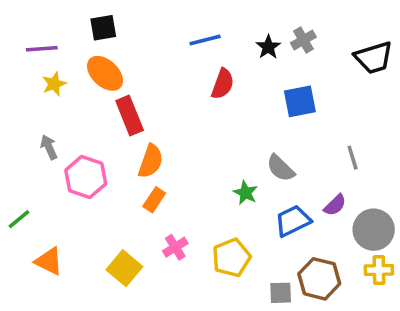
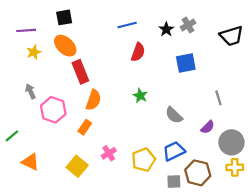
gray semicircle: (281, 168) -> (174, 115), moved
green star: (245, 193) -> (140, 96), moved
orange rectangle: (154, 200) -> (85, 127), moved
blue trapezoid: (293, 221) -> (174, 151), moved

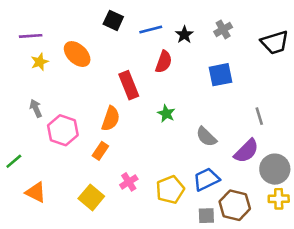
black square: (64, 17) -> (113, 20), moved, turned 35
black star: (166, 29) -> (184, 35), moved
red rectangle: (80, 72) -> (129, 85), moved
purple semicircle: (208, 127) -> (246, 151), size x1.5

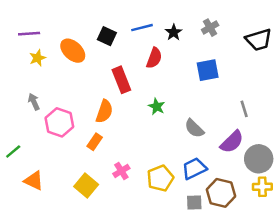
black square: (113, 20) -> (107, 36), moved

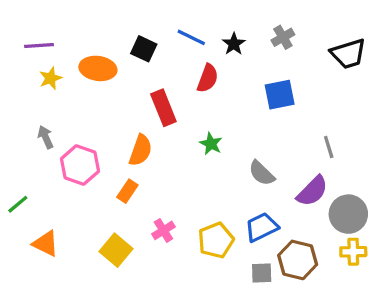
blue line: (142, 28) -> (191, 37), turned 40
orange ellipse: (73, 51) -> (98, 68), turned -35

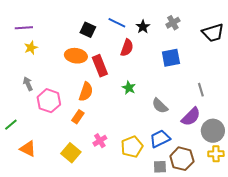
orange ellipse: (98, 68) -> (76, 56), moved

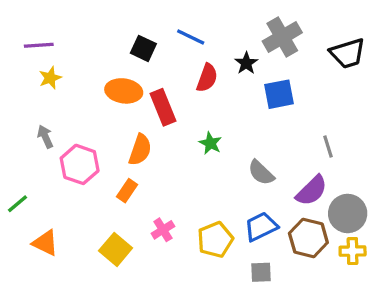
gray cross: (173, 23) -> (282, 37), size x1.6
black star: (143, 27) -> (246, 63), moved
brown hexagon: (182, 159) -> (308, 238), moved

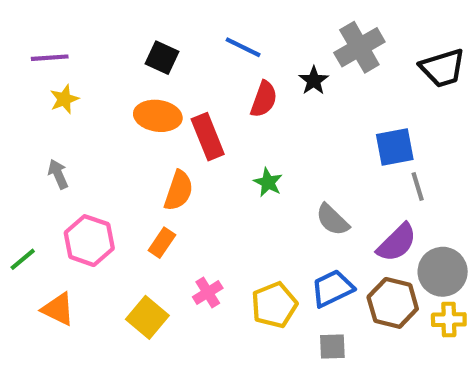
black square: (143, 48) -> (162, 58), moved
blue square: (279, 94) -> (395, 147), moved
pink hexagon: (80, 164) -> (89, 241), moved

